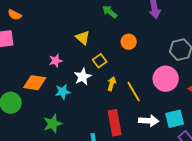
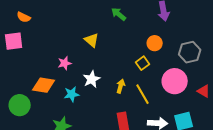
orange circle: (129, 42) -> (155, 43), moved
yellow square: (100, 61) -> (143, 63), moved

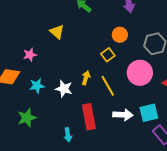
white star: (92, 79) -> (64, 89), moved, turned -30

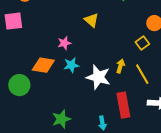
cyan star: (37, 86) -> (71, 65), moved
white star: (64, 89) -> (98, 77), size x1.4
green star: (27, 118) -> (61, 119), moved

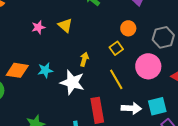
pink star: (64, 43) -> (38, 27), moved
yellow arrow: (120, 66) -> (84, 59), moved

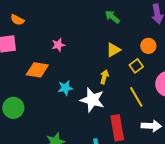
yellow triangle: (65, 25) -> (113, 50), moved, turned 49
orange diamond: (17, 70) -> (37, 70), moved

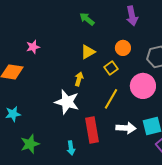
cyan star: (65, 88) -> (13, 114), moved
yellow line: (136, 97) -> (111, 99), turned 60

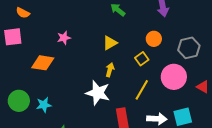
yellow triangle: (88, 52) -> (110, 43), moved

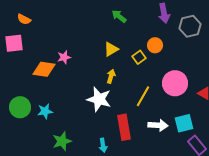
pink star: (64, 38) -> (64, 57), moved
gray hexagon: (189, 48) -> (190, 26), moved
yellow square: (142, 59) -> (139, 57), moved

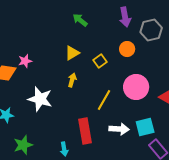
orange circle: (155, 45) -> (127, 49), moved
white star: (99, 99) -> (40, 99), moved

